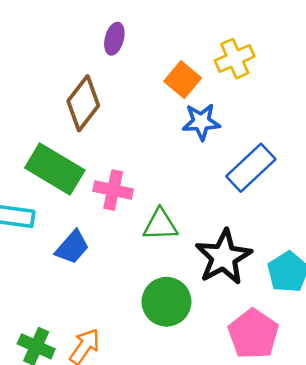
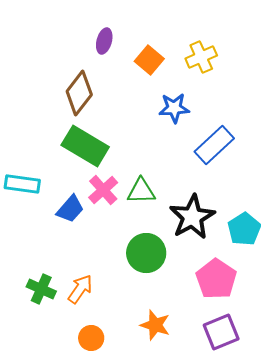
orange square: (183, 80) -> (149, 60), moved
green rectangle: (55, 169) -> (85, 146), moved
pink cross: (113, 190) -> (103, 190), moved, turned 36

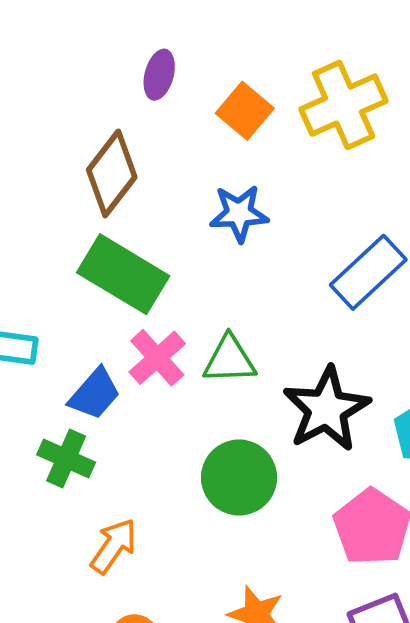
yellow cross: (201, 57) -> (344, 105), size x1.4
blue star: (174, 108) -> (239, 213), moved
green cross: (41, 289) -> (66, 459), moved

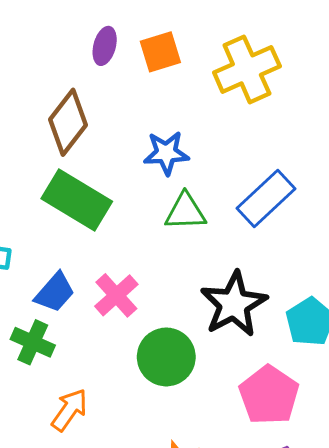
orange square: (245, 111) -> (160, 52), moved, turned 33
pink cross: (157, 358) -> (116, 295), moved
green triangle: (230, 360) -> (185, 212), moved

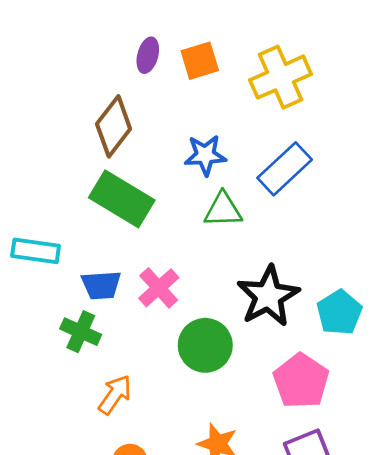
blue rectangle: (266, 199) -> (285, 169), moved
blue trapezoid: (55, 292) -> (101, 285), turned 45

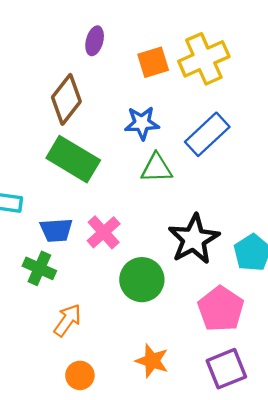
orange square: (200, 61) -> (153, 62), moved

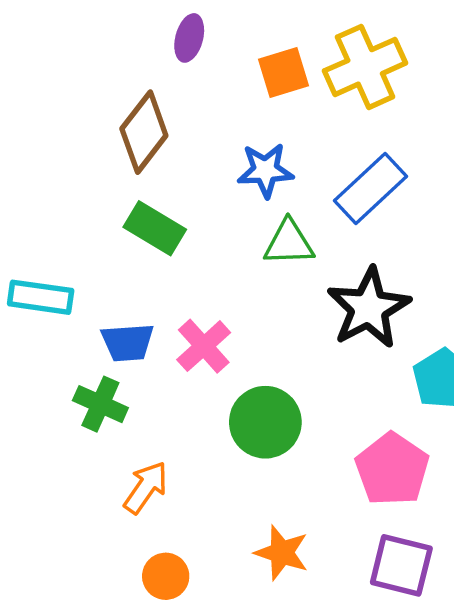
green rectangle: (73, 159) -> (155, 228), size x0.7
black star: (194, 239) -> (369, 308), moved
purple square: (226, 369) -> (401, 565), turned 36

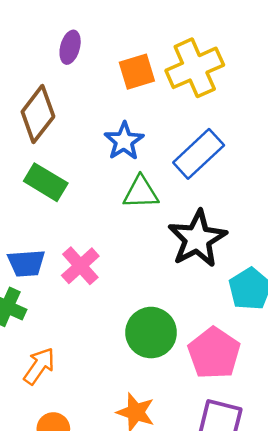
blue star: (265, 170) -> (124, 141), turned -30
green circle: (265, 422) -> (151, 333), moved

